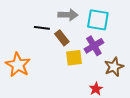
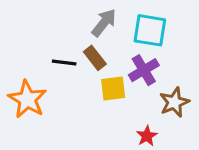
gray arrow: (68, 15) -> (104, 23), turned -54
black line: (42, 28) -> (64, 62), moved

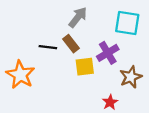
cyan square: (150, 30) -> (127, 23), moved

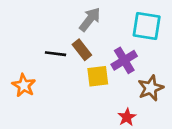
orange star: (20, 75) -> (24, 85), size x0.7

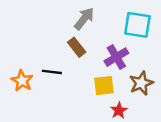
black line: (55, 54) -> (52, 72), moved
yellow square: (98, 76) -> (104, 86), moved

